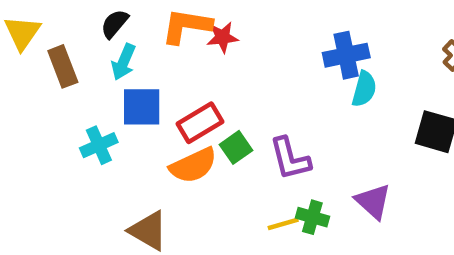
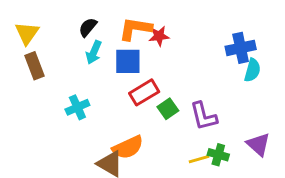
brown rectangle: (63, 66) -> (34, 66), moved
blue square: (142, 107) -> (128, 61), moved
orange semicircle: (193, 165) -> (128, 147), moved

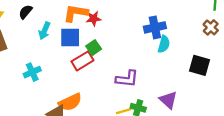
black semicircle: (88, 27) -> (26, 12), moved
green square: (168, 109) -> (94, 48), moved
purple L-shape: (203, 116) -> (127, 79), turned -70

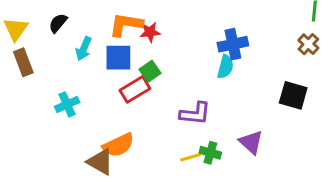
cyan semicircle: (164, 44) -> (225, 67), moved

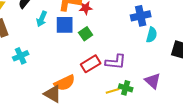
cyan semicircle: (225, 67) -> (152, 35), moved
red rectangle: (135, 89) -> (91, 64), moved
cyan cross: (67, 104) -> (21, 56), moved

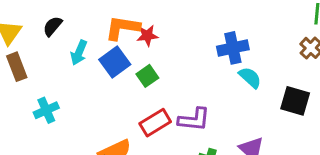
blue square: (65, 25) -> (115, 62), turned -36
cyan semicircle: (152, 35) -> (250, 78), turned -63

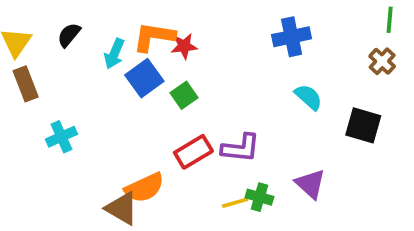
blue cross: (233, 48) -> (292, 37), moved
cyan arrow: (79, 53) -> (114, 54), moved

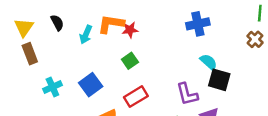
black semicircle: (69, 35) -> (57, 23), turned 112
blue square: (144, 78) -> (91, 85), moved
black square: (363, 125) -> (219, 80), moved
purple L-shape: (241, 148) -> (187, 94), moved, turned 70

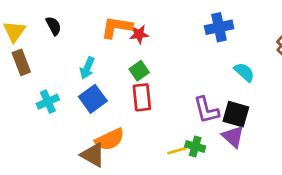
cyan arrow: (86, 35) -> (87, 68), moved
cyan semicircle: (209, 62) -> (244, 72), moved
black square: (219, 80) -> (236, 114), moved
red rectangle: (136, 97) -> (142, 97), moved, turned -65

